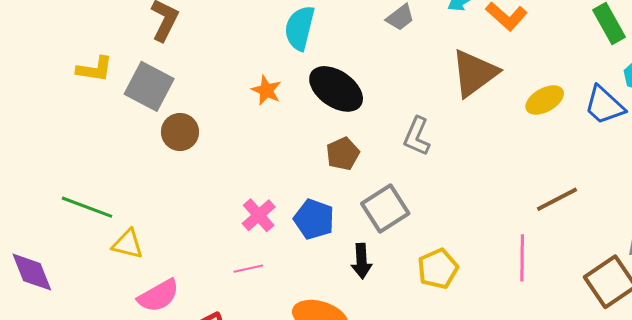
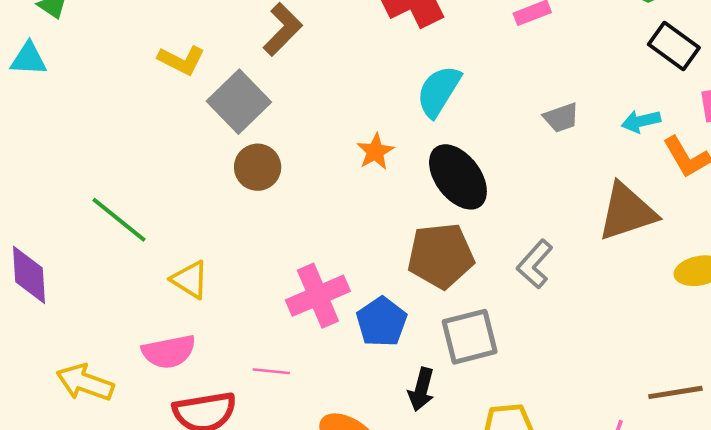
brown pentagon: (343, 154) -> (441, 256), size x1.6
pink cross: (259, 215) -> (318, 296), size x1.4
yellow triangle: (128, 244) -> (190, 280), moved
pink line: (248, 269) -> (271, 371), moved

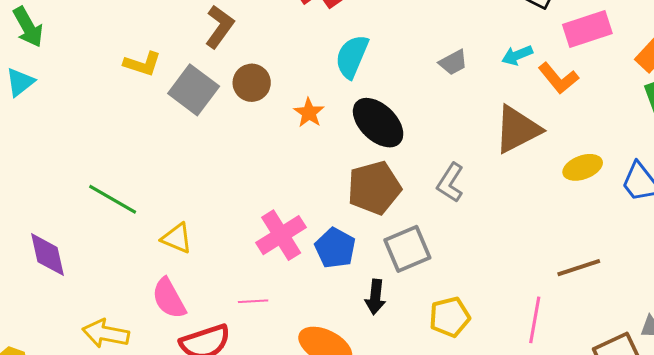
cyan triangle: (28, 59) -> (20, 82), turned -32
brown circle: (258, 167) -> (252, 83), moved
pink semicircle: (169, 352) -> (169, 298), turned 81

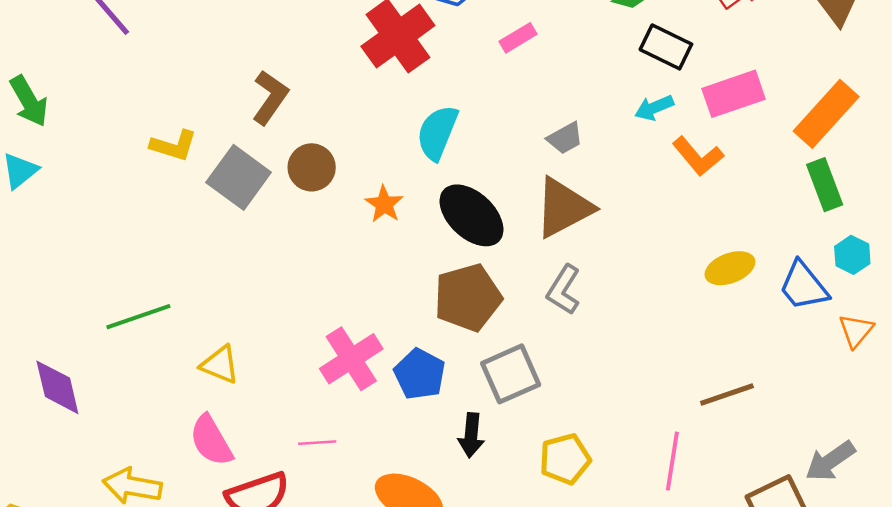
cyan arrow: (517, 55) -> (654, 108), moved
brown triangle: (517, 129) -> (564, 208), moved
green line: (113, 199) -> (138, 317), turned -48

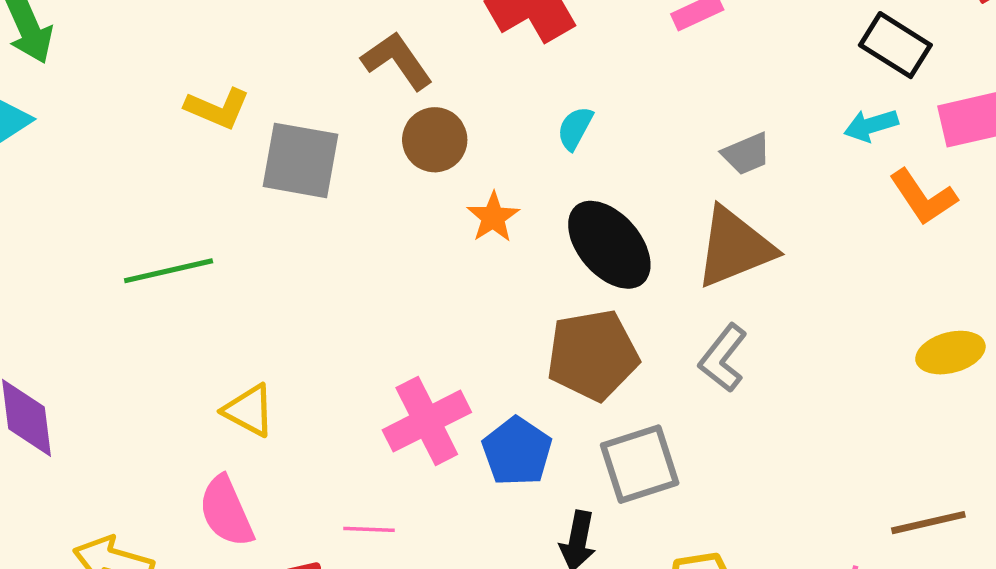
brown L-shape: (270, 97) -> (397, 61), moved, turned -76
cyan semicircle: (437, 133) -> (575, 128), size x0.6
brown circle: (312, 167) -> (435, 140), moved
gray square: (239, 177) -> (300, 160), turned -32
green line: (138, 317) -> (169, 271), moved

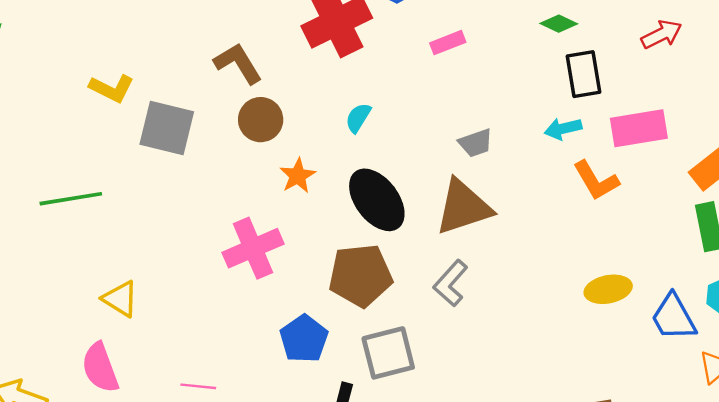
black rectangle: (895, 45) -> (583, 74), turned 45
pink cross: (427, 421) -> (253, 248), moved

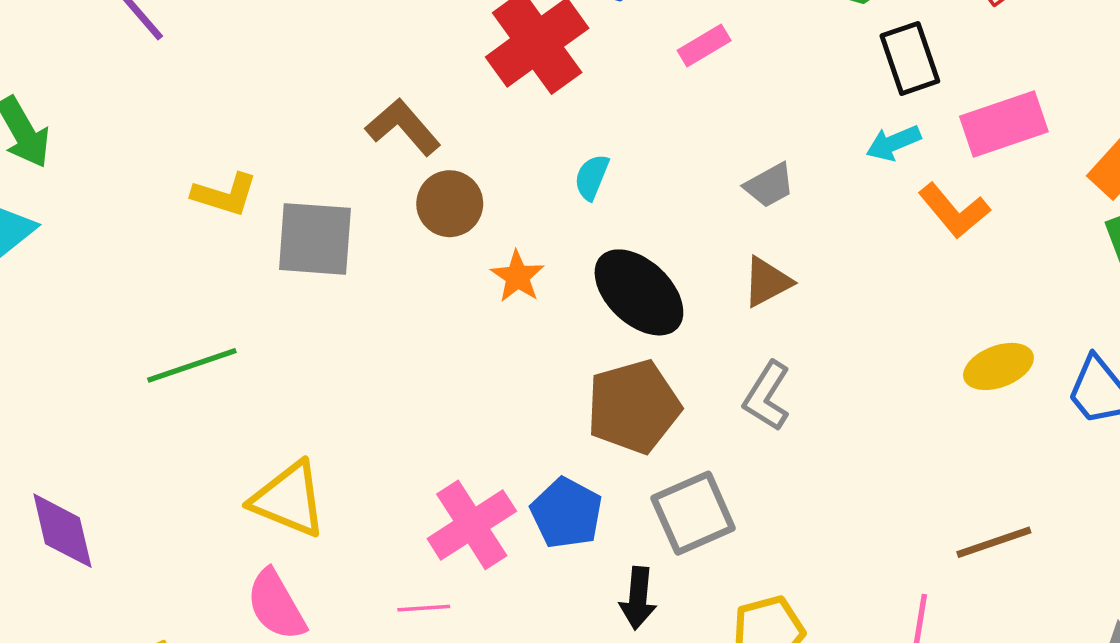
brown triangle: (463, 207) -> (767, 282), size x0.6
pink cross: (253, 248) -> (472, 525), moved
yellow triangle: (120, 299) -> (289, 499), size x1.4

